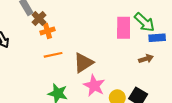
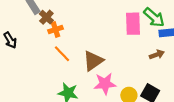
orange line: (53, 55) -> (62, 54), turned 60
pink star: (94, 86) -> (105, 84), turned -30

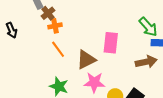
pink rectangle: (133, 24) -> (111, 43), moved
brown arrow: (157, 55) -> (146, 62), size x1.5

